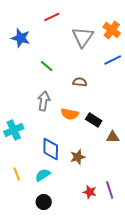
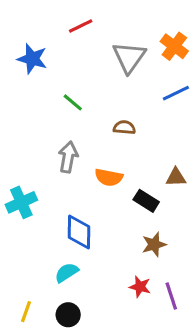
black rectangle: (94, 120) -> (146, 201), moved
brown triangle: (113, 137) -> (176, 177), moved
brown star: (78, 157) -> (154, 244), moved
yellow line: (17, 174) -> (26, 312), moved, turned 40
red star: (90, 192) -> (140, 287), moved

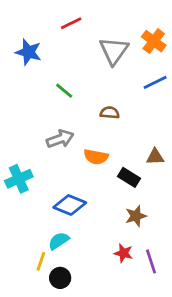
gray arrow: (68, 157) -> (60, 139), turned 60
blue diamond: (79, 232) -> (70, 205), turned -68
yellow line: (26, 312) -> (41, 261), moved

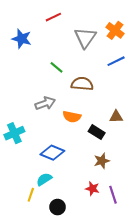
green line: (64, 91) -> (56, 67), moved
brown semicircle: (110, 113) -> (82, 84), size x1.5
black circle: (60, 278) -> (58, 207), moved

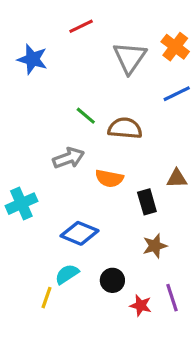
green line: (56, 67) -> (86, 116), moved
black rectangle: (97, 132) -> (147, 202), turned 42
red star: (92, 189) -> (141, 305), moved
black circle: (58, 207) -> (112, 280), moved

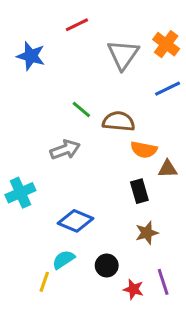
orange semicircle: (109, 178) -> (144, 150), moved

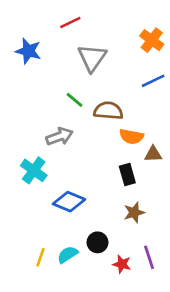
gray triangle: (123, 55) -> (92, 58), moved
cyan cross: (20, 193) -> (34, 170), moved, turned -30
cyan semicircle: (64, 260) -> (68, 255), moved

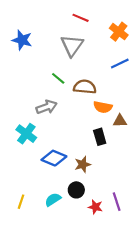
red line: (70, 22) -> (81, 18), moved, turned 49
brown star: (134, 213) -> (83, 164), moved
yellow line: (40, 257) -> (21, 202), moved

